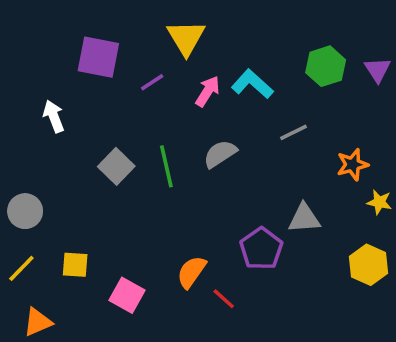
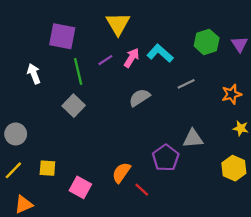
purple line: (152, 82) -> (105, 60), moved
orange star: (352, 165) -> (232, 94), moved
green line: (166, 166) -> (78, 71), moved

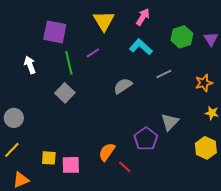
pink arrow: (132, 58) -> (143, 17), moved
gray triangle: (193, 139) -> (170, 122), turned -42
yellow square: (47, 168) -> (49, 158), moved
pink square: (80, 187) -> (71, 165), turned -30

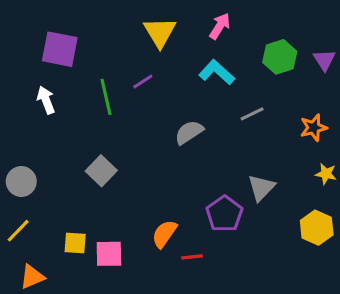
purple square: (55, 32) -> (60, 49), moved
gray square: (65, 93) -> (101, 171), moved
red line: (125, 167) -> (192, 257), turned -48

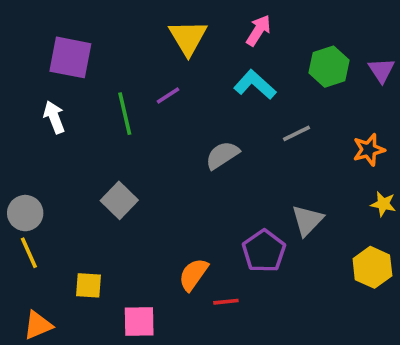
yellow line: (18, 231) -> (29, 253), moved, turned -68
pink square: (109, 254) -> (139, 322), moved

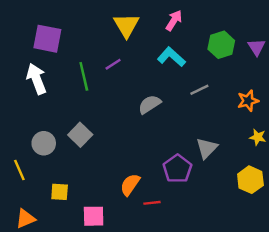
white arrow: (54, 117) -> (36, 79), size x1.4
gray circle: (25, 213) -> (44, 143), moved

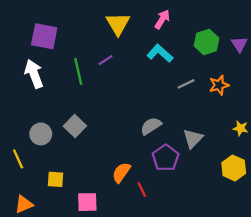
orange star: (248, 101) -> (219, 85), moved
gray semicircle: (150, 104) -> (151, 126), moved
red line: (152, 203) -> (142, 190), turned 70

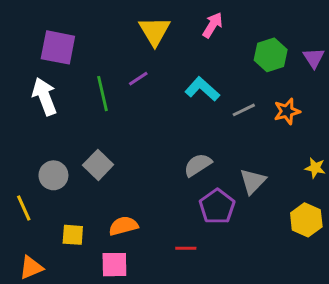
cyan L-shape: (160, 53) -> (202, 89), moved
orange semicircle: (121, 173) -> (123, 226), moved, turned 40
red line: (142, 190) -> (186, 248), turned -63

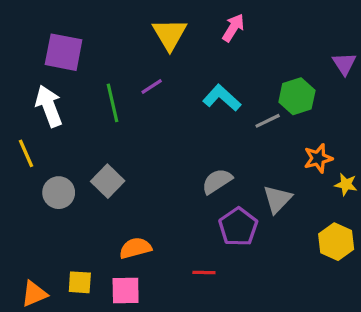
green hexagon: (271, 55) -> (297, 96), moved
orange star: (287, 111) -> (318, 158), moved
yellow line: (24, 208) -> (26, 153), moved
yellow square: (73, 235) -> (80, 282), moved

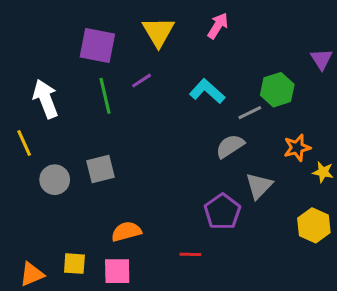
purple square: (64, 52) -> (97, 46), moved
gray square: (108, 181) -> (100, 169), turned 32
gray semicircle: (217, 181) -> (230, 146), moved

